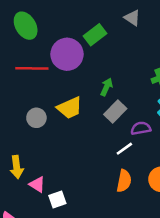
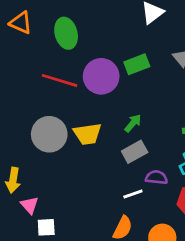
gray circle: (36, 118) -> (49, 134), size x1.6

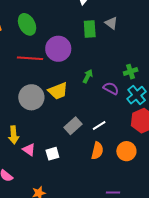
green rectangle: (137, 64) -> (90, 29), moved, turned -60
gray rectangle: (135, 152) -> (73, 126), moved
purple semicircle: (156, 177) -> (111, 88), moved, turned 35
white square: (46, 227) -> (52, 154), moved

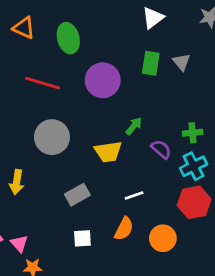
red line: (30, 58) -> (43, 83), moved
yellow trapezoid: (58, 91) -> (108, 152), moved
gray rectangle: (73, 126) -> (77, 195), moved
pink triangle: (29, 150) -> (19, 244), moved
white square: (52, 154) -> (82, 238), moved

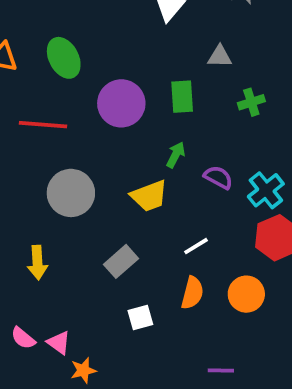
gray triangle: (181, 62) -> (220, 56), turned -36
green rectangle: (151, 63) -> (182, 97), moved
green cross: (193, 133) -> (251, 102), moved

